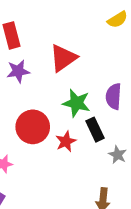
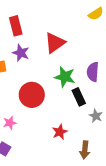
purple star: (18, 71) -> (21, 53), turned 30
red star: (66, 141) -> (60, 132), moved

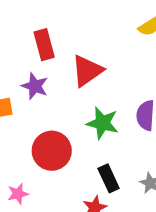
red rectangle: (16, 26) -> (44, 45), moved
black rectangle: (79, 97) -> (109, 178), moved

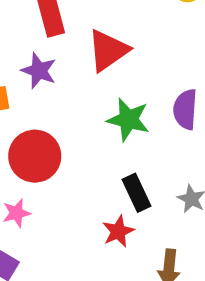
red circle: (52, 151) -> (35, 156), moved

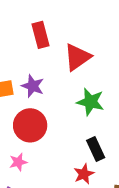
purple star: (39, 71) -> (33, 86), moved

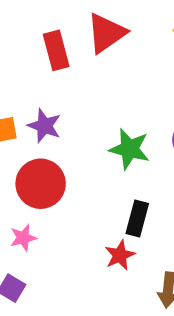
red triangle: (77, 57) -> (106, 33), moved
black rectangle: (96, 149) -> (137, 218), turned 40

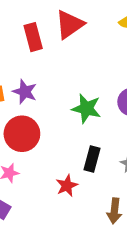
red star: (120, 255) -> (67, 186), moved

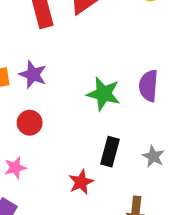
red circle: (22, 134) -> (30, 123), size x0.6

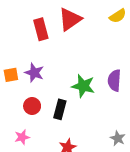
black rectangle: (110, 152) -> (60, 109), moved
gray star: (153, 156) -> (118, 138), moved

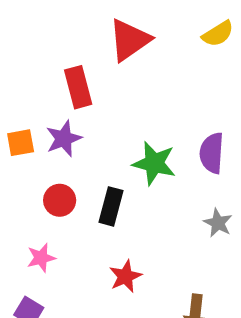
red rectangle: (41, 29) -> (78, 87), moved
purple star: (34, 73) -> (64, 139), turned 30
gray star: (118, 138) -> (218, 223), moved

